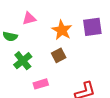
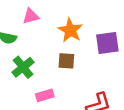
purple square: (92, 27) -> (107, 43), moved
brown square: (59, 55) -> (66, 61), turned 32

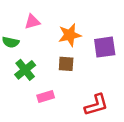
orange star: (70, 30) -> (70, 35), turned 30

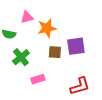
orange star: (70, 35) -> (47, 28), moved
purple square: (105, 47) -> (76, 46), moved

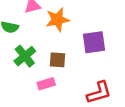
brown square: (55, 52) -> (58, 60), moved

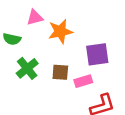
pink rectangle: (46, 84) -> (83, 81), moved

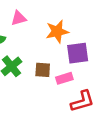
orange star: (60, 31) -> (57, 31), moved

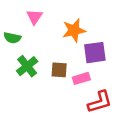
pink triangle: (19, 18) -> (34, 17), turned -42

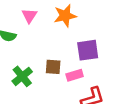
orange star: (74, 30) -> (65, 16), moved
green cross: (27, 66) -> (22, 76), moved

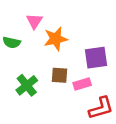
orange star: (65, 16) -> (56, 39), moved

